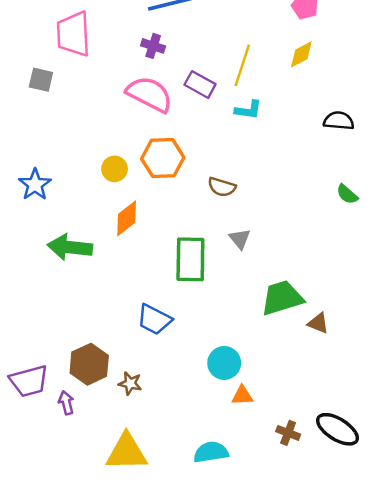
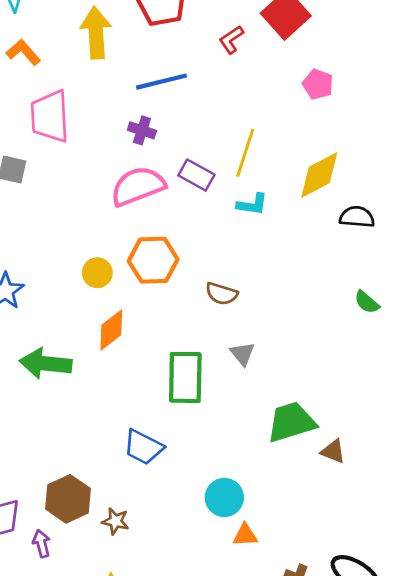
yellow diamond: (301, 54) -> (319, 175), moved, size x1.5
pink semicircle: (149, 94) -> (138, 186), turned -48

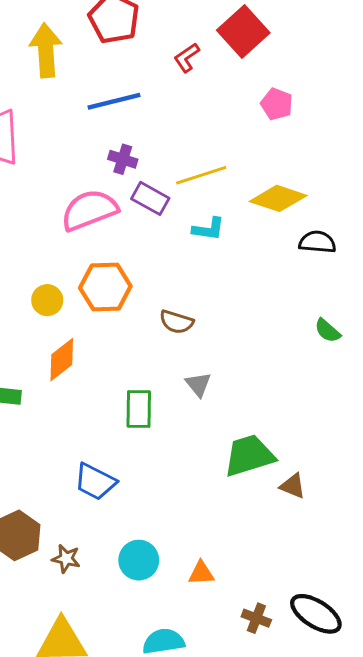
purple cross: (142, 130) -> (123, 159), moved
yellow line: (245, 153) -> (201, 175), turned 54
yellow diamond: (319, 175) -> (278, 198), turned 46
green rectangle: (185, 377) -> (139, 409), size x0.7
cyan circle: (224, 497) -> (139, 560), moved

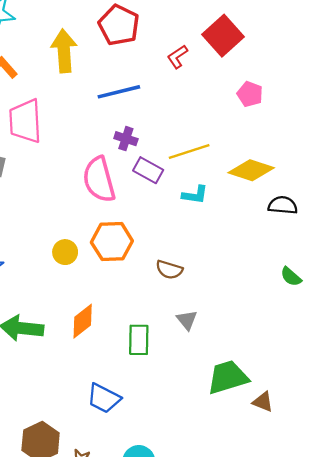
pink semicircle: (89, 210) -> (99, 180), turned -84
orange diamond: (62, 360) -> (83, 321), moved

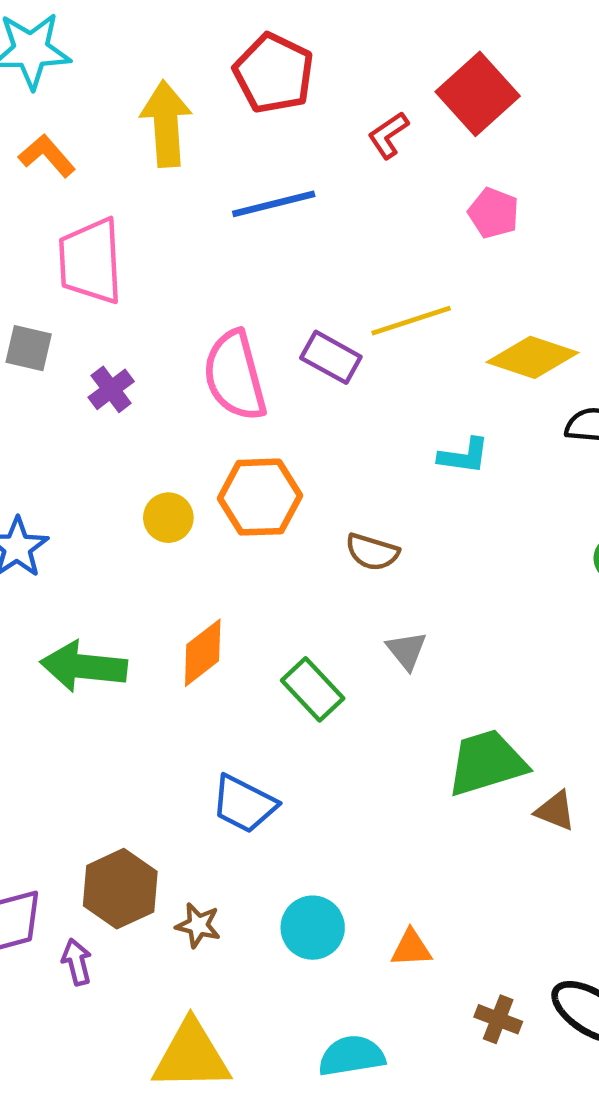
pink pentagon: (250, 94) -> (494, 213), moved
purple cross: (126, 139) -> (111, 389), moved, turned 35
cyan L-shape: (195, 195) -> (464, 456), moved
green rectangle: (139, 340) -> (313, 689), turned -44

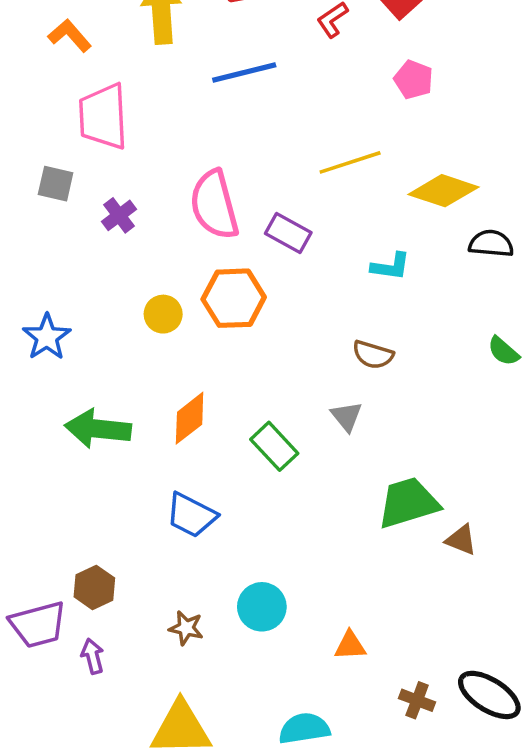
purple rectangle: (331, 357) -> (288, 233), moved
brown semicircle: (372, 552) -> (373, 355), moved
blue trapezoid: (244, 804) -> (191, 515), moved
brown hexagon: (120, 889) -> (94, 587), moved, size x0.7
cyan circle: (313, 928) -> (262, 607), moved

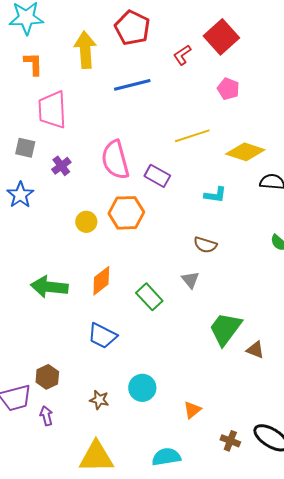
orange L-shape: (70, 36) -> (33, 64), turned 40
blue star: (47, 337) -> (20, 195), moved
green trapezoid: (408, 503) -> (225, 329), turned -36
orange triangle: (350, 646) -> (192, 410), turned -36

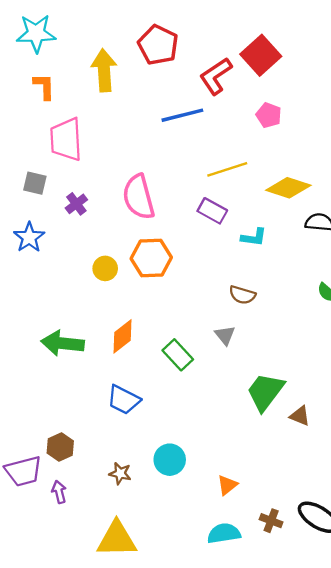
red L-shape: (182, 55) -> (216, 76), size x1.6
blue line: (132, 85) -> (182, 115), moved
purple rectangle: (157, 176) -> (212, 211), moved
cyan semicircle: (166, 457) -> (224, 533), moved

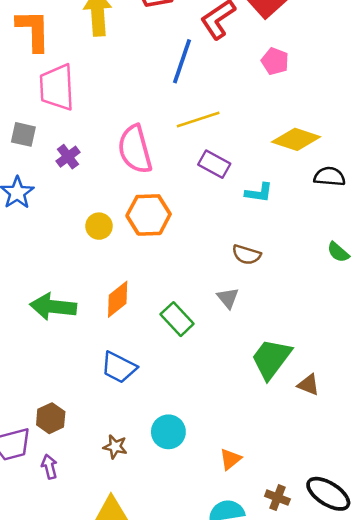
orange L-shape: (44, 86) -> (33, 30), size x1.5
blue line: (182, 115) -> (182, 61), turned -57
yellow line: (227, 169) -> (198, 120), moved

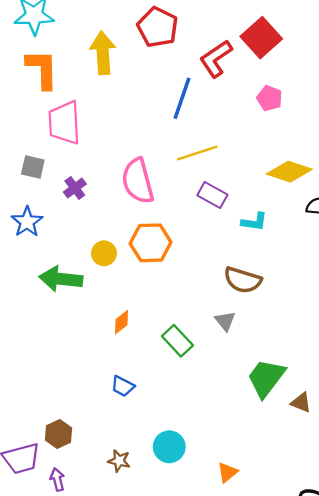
brown semicircle: (246, 255) -> (243, 280), size x1.4
orange diamond: (118, 299) -> (121, 322), size x0.7
green arrow: (53, 307) -> (61, 279), moved
blue trapezoid: (119, 367) -> (123, 386), size x0.7

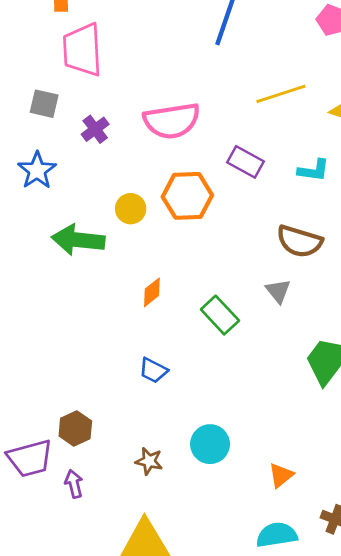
yellow line: (197, 153) -> (281, 94), moved
pink semicircle: (138, 181) -> (172, 121), turned -84
purple rectangle: (212, 195) -> (245, 162), moved

